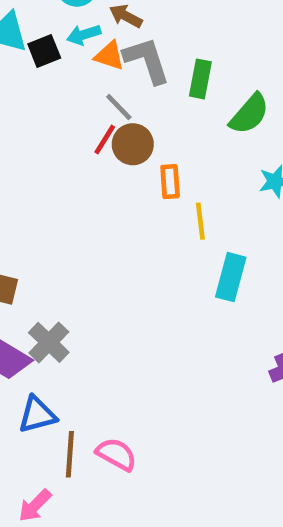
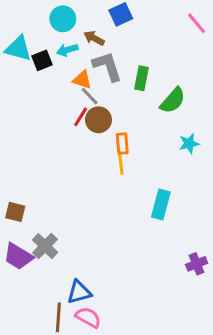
orange triangle: (109, 56) -> (82, 80), moved
yellow line: (200, 221) -> (121, 163), moved
blue triangle: (37, 415) -> (79, 292), moved

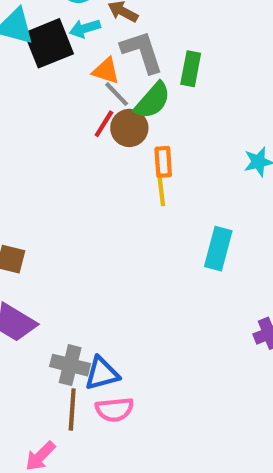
black square: (42, 60) -> (49, 43), size x1.6
green semicircle: (173, 100) -> (153, 100), moved
gray cross: (45, 246) -> (70, 365), moved, turned -30
pink semicircle: (88, 317) -> (114, 410), turned 145

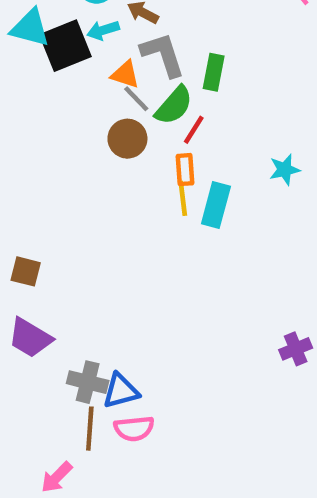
red line: (104, 124) -> (194, 130), moved
brown circle: (129, 128) -> (127, 139), moved
cyan rectangle: (218, 249) -> (216, 205), moved

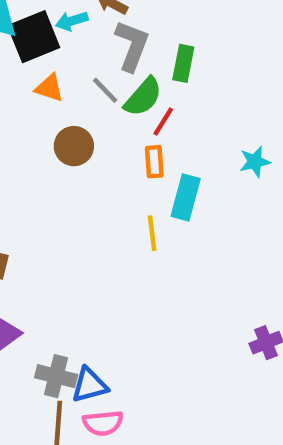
gray L-shape: (163, 55) -> (132, 46), turned 39
orange triangle: (125, 74) -> (49, 88), moved
brown circle: (127, 139) -> (74, 146), moved
yellow line: (183, 198) -> (152, 233), moved

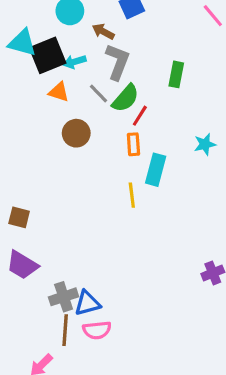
cyan arrow: (72, 21) -> (75, 62), moved
green rectangle: (183, 63) -> (176, 74), moved
gray cross: (56, 376) -> (64, 297), turned -32

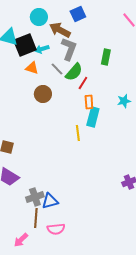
brown arrow: (103, 32) -> (60, 30), size x1.5
orange rectangle: (133, 144) -> (89, 102), moved
pink semicircle: (97, 330) -> (56, 229), moved

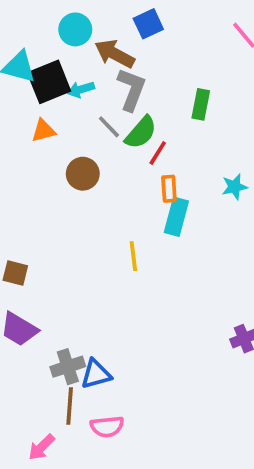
orange triangle: (32, 68) -> (43, 131), moved, turned -32
yellow line: (78, 133) -> (133, 256), moved

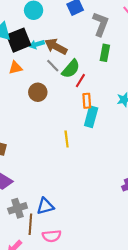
brown arrow: (115, 54) -> (56, 46), moved
gray L-shape: (131, 89) -> (101, 24), moved
gray cross: (68, 367) -> (18, 208), moved

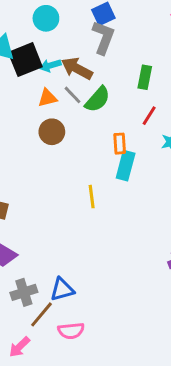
gray L-shape: (101, 24) -> (103, 37), moved
orange triangle: (15, 68) -> (47, 98), moved
red line: (80, 81) -> (149, 116), moved
brown line: (30, 224) -> (42, 314), turned 36

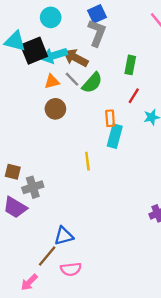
cyan arrow: (50, 65) -> (54, 55), size x1.5
gray cross: (24, 292) -> (33, 187), moved

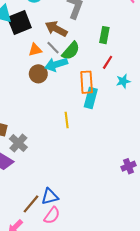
cyan arrow: (54, 55) -> (56, 64), moved
orange rectangle: (110, 118) -> (87, 82), size x1.5
gray cross: (33, 187) -> (18, 143), turned -30
blue triangle: (64, 236) -> (50, 197), moved
pink semicircle: (71, 269) -> (52, 215), turned -48

